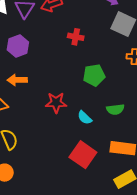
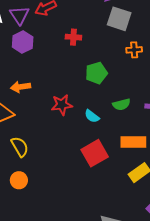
purple hexagon: (18, 46) -> (23, 42), moved
red square: (83, 155) -> (95, 153), turned 32

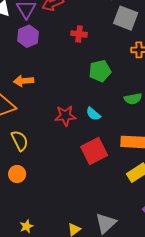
green semicircle: (121, 104) -> (133, 99), moved
red star: (62, 105) -> (65, 116), moved

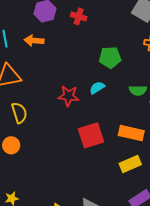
red cross: (79, 34) -> (79, 16), moved
orange arrow: (24, 81) -> (34, 41), moved
cyan semicircle: (93, 114) -> (97, 88), moved, turned 98

